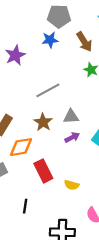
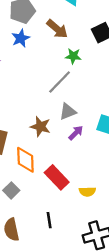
gray line: (48, 90) -> (60, 82), moved
orange diamond: (21, 147) -> (25, 160), turned -65
yellow semicircle: (72, 185) -> (87, 192), moved

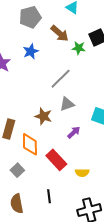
blue star: (21, 38) -> (31, 51), moved
green star: (73, 56) -> (79, 48), moved
purple arrow: (76, 133) -> (74, 132), moved

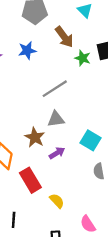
brown star: (43, 116) -> (35, 137), moved
yellow semicircle: (82, 173) -> (57, 201), turned -144

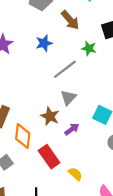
blue star: (27, 50) -> (44, 43), moved
green star: (83, 58) -> (89, 48), moved
gray triangle: (56, 119) -> (68, 98), turned -35

